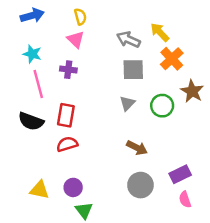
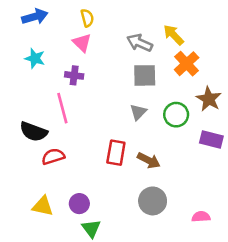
pink line: (38, 84) -> (62, 108), moved
red rectangle: (66, 115) -> (116, 153), moved
red semicircle: (67, 144) -> (53, 156), moved
purple rectangle: (180, 174) -> (211, 139), moved, turned 40
pink semicircle: (185, 199) -> (201, 217), turned 105

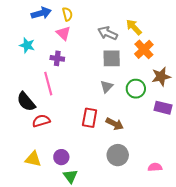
blue arrow: (35, 17) -> (41, 13), moved
brown star: (209, 99) -> (161, 77), turned 30
black semicircle: (34, 132) -> (26, 102), turned 30

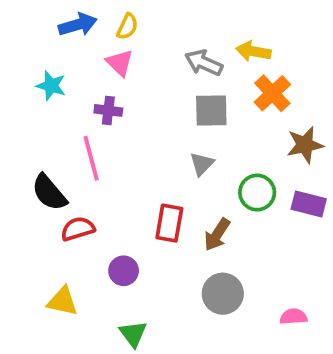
yellow semicircle: (67, 14) -> (127, 27), turned 40
yellow arrow: (134, 27) -> (253, 51), turned -36
green circle: (136, 89) -> (257, 193), moved
brown arrow: (115, 124) -> (217, 235), turned 96
purple circle: (61, 157) -> (124, 271), moved

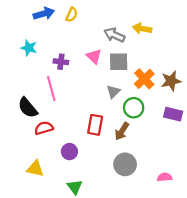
pink triangle: (120, 63) -> (94, 56), moved
orange cross: (272, 93) -> (144, 79), moved
green circle: (257, 193) -> (134, 108), moved

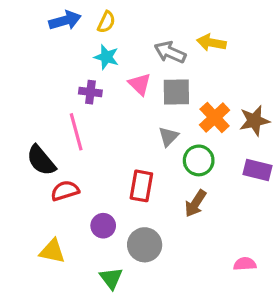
cyan star: (29, 48) -> (106, 57), moved
brown arrow: (122, 131) -> (195, 203), moved
gray circle: (125, 164) -> (145, 245), moved

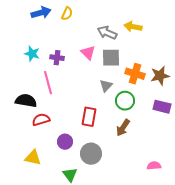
cyan star: (106, 57) -> (32, 54), moved
orange cross: (215, 117) -> (135, 74), turned -30
black semicircle: (41, 160) -> (26, 101), turned 140

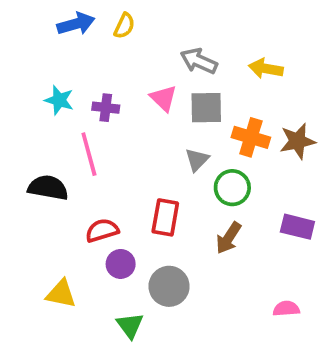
yellow arrow: (133, 27) -> (266, 69), moved
purple rectangle: (162, 107) -> (297, 227), moved
red semicircle: (41, 120) -> (102, 230), moved

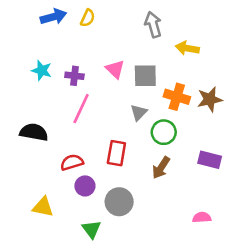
gray arrow: (199, 61) -> (153, 25), moved, turned 50
pink line: (89, 154) -> (81, 109), moved, turned 40

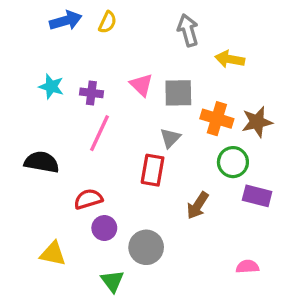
green circle: (164, 132) -> (233, 162), moved
red rectangle: (116, 153) -> (153, 170), moved

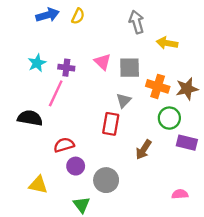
cyan star: (51, 87) -> (37, 63), turned 30
pink line: (99, 133) -> (56, 93), moved

